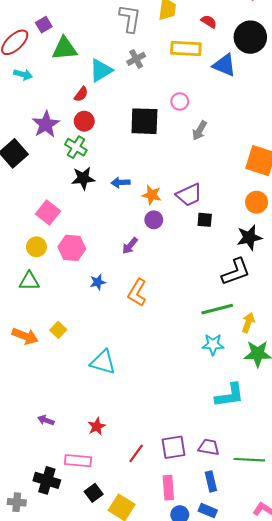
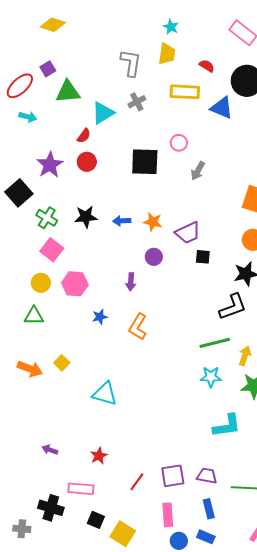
green cross: (76, 147) -> (47, 218), moved
orange star: (152, 195) -> (153, 222), moved
purple arrow: (130, 246) -> (131, 282), turned -36
black square: (94, 493) -> (96, 520), turned -30

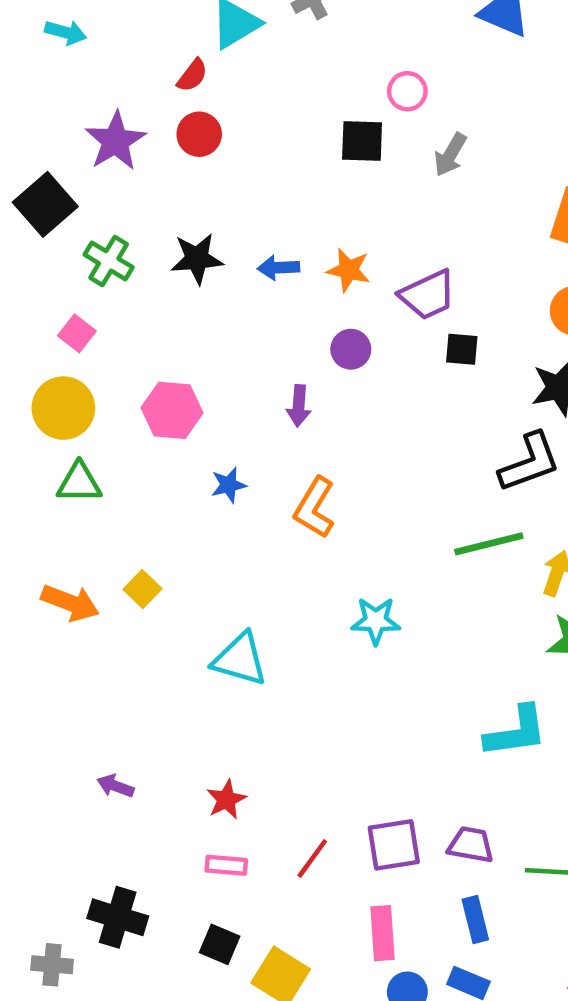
black square: (145, 162) -> (362, 141), moved, size x0.7
pink square: (52, 250) -> (77, 333), moved, size x0.7
yellow circle: (41, 283) -> (63, 408), moved, size x1.4
cyan star: (211, 377) -> (376, 621), moved
pink rectangle: (81, 489) -> (226, 865), moved, size x0.7

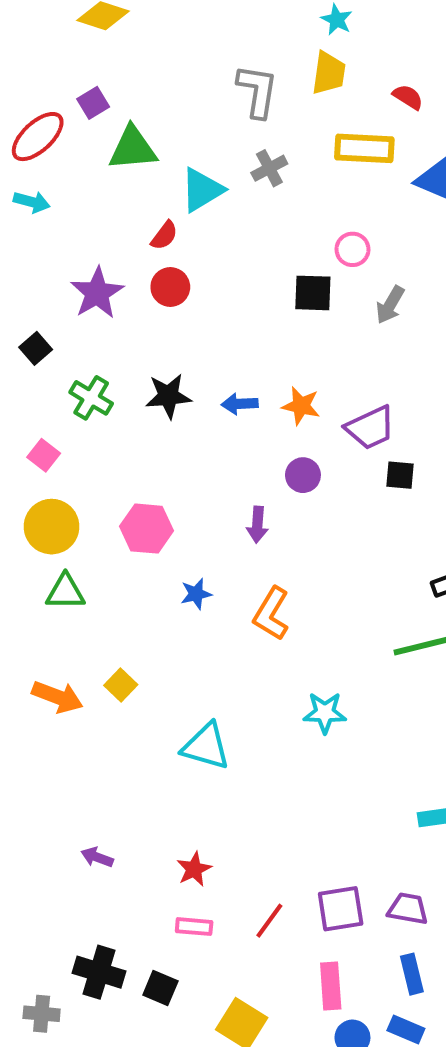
cyan arrow: (66, 32) -> (32, 202), moved
black square: (45, 204) -> (36, 348), size x0.6
pink square: (77, 333) -> (44, 455), moved
black square: (220, 944) -> (160, 988), moved

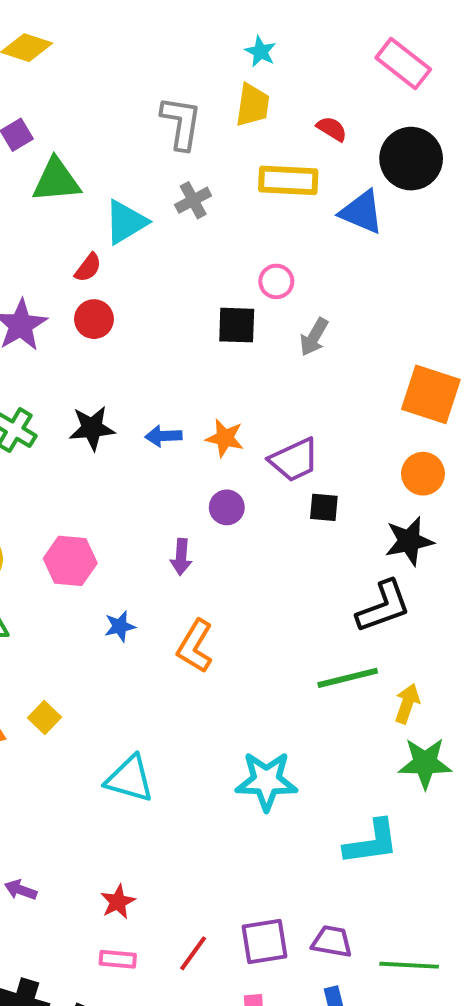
cyan star: (325, 713) -> (266, 781), moved, size x1.4

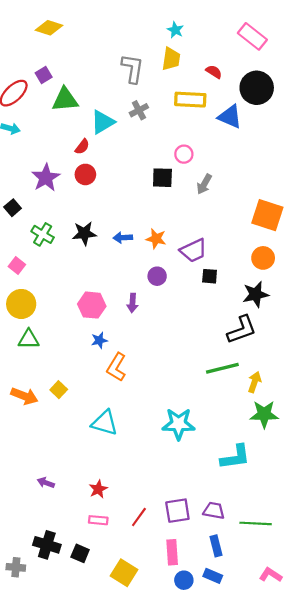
pink hexagon: (70, 561) -> (92, 305), moved
orange L-shape: (195, 646) -> (116, 367), moved

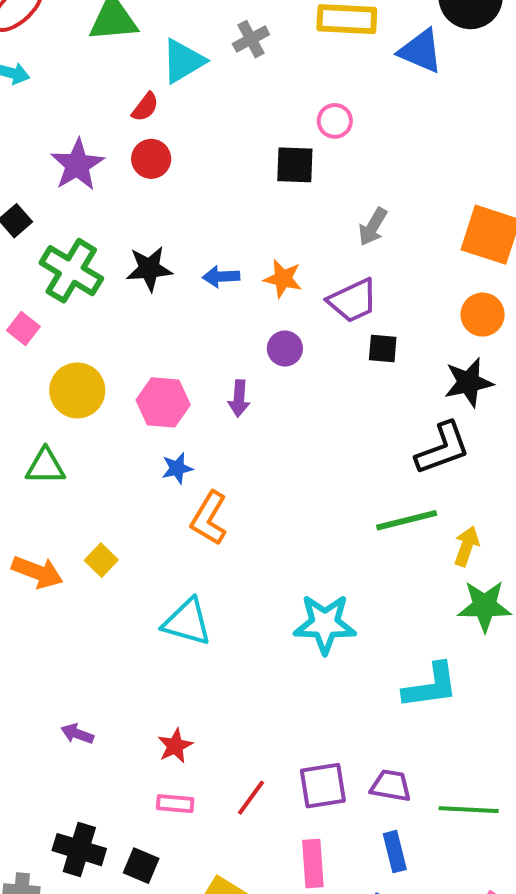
gray arrow: (204, 184) -> (373, 227), moved
green cross: (43, 234) -> (71, 271), size x1.4
yellow circle: (21, 304) -> (77, 390), moved

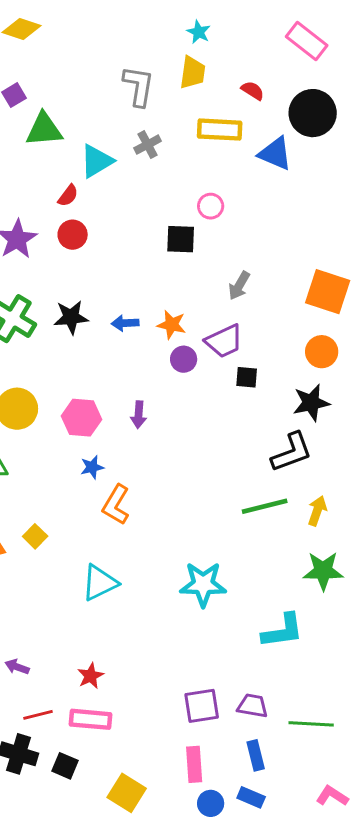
purple circle: (285, 349) -> (184, 359), moved
yellow arrow: (467, 546) -> (317, 511), moved
cyan triangle: (187, 622) -> (100, 583), turned -42
red line: (251, 798) -> (38, 715), moved, turned 40
pink rectangle: (175, 804) -> (91, 719), size x1.5

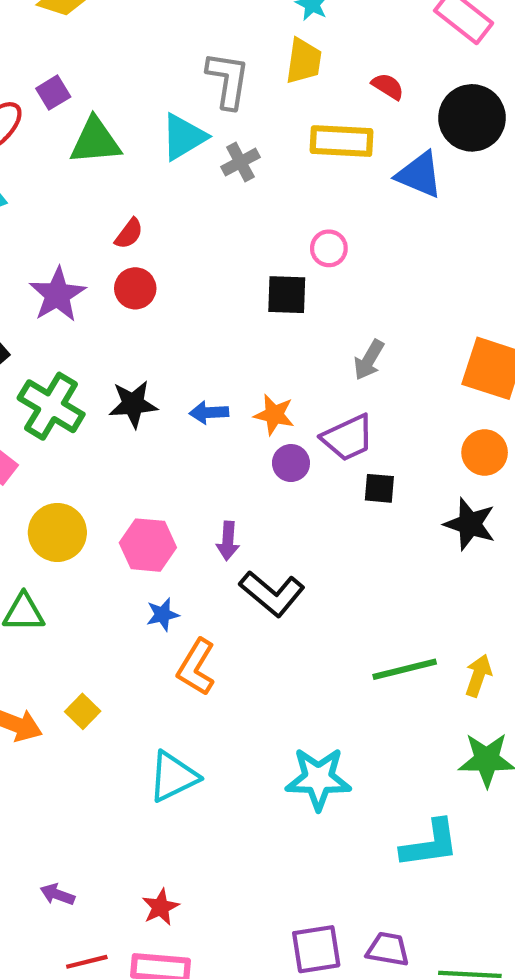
cyan triangle: (97, 161) -> (184, 137), moved
black star: (311, 403) -> (470, 524), turned 30
black L-shape: (292, 452) -> (272, 594), moved, turned 60

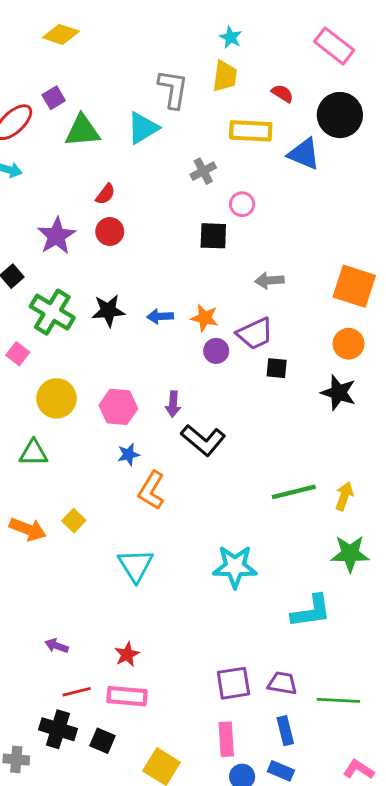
gray cross: (240, 162) -> (203, 171), moved
gray arrow: (369, 360) -> (269, 280), turned 56
cyan triangle: (173, 777) -> (136, 565), turned -36

